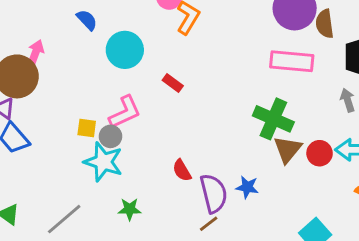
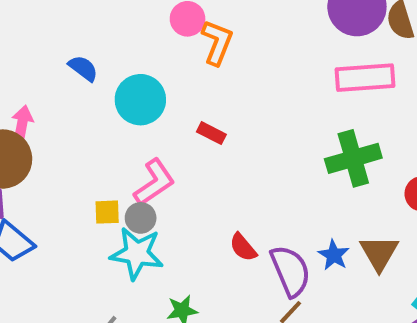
green cross: (273, 119) -> (353, 158), turned -30
brown triangle: (288, 149) -> (379, 253), moved
blue star: (247, 187) -> (334, 255), turned 30

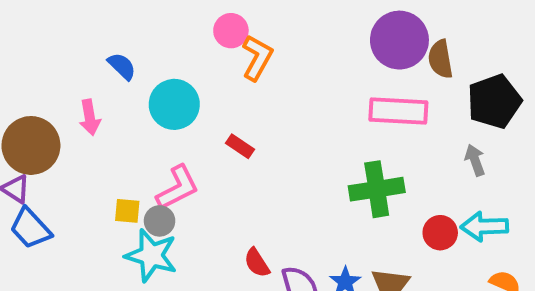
pink arrow: (22, 124) -> (90, 117), moved, turned 152

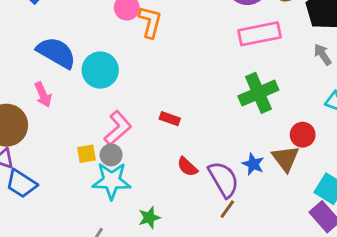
blue semicircle: (122, 66) -> (56, 53), size x1.8
red rectangle: (240, 146) -> (170, 119), moved
red circle: (440, 233) -> (303, 135), moved

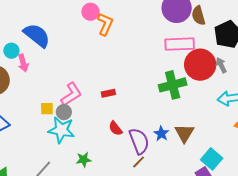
cyan circle: (100, 70) -> (11, 51), moved, size x0.6
red rectangle: (170, 119) -> (108, 93), turned -40
red circle: (303, 135) -> (200, 65), moved, size x1.8

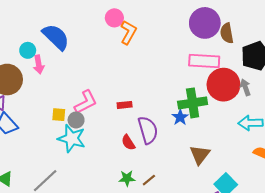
blue star: (161, 134) -> (180, 117), moved
purple semicircle: (139, 141) -> (148, 130), moved
green star: (84, 160) -> (127, 178), moved

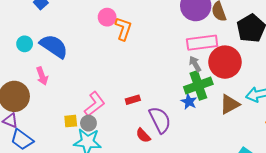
cyan circle: (28, 50) -> (25, 44), moved
gray arrow: (245, 87) -> (195, 64), moved
brown triangle: (200, 155) -> (230, 104), moved, turned 35

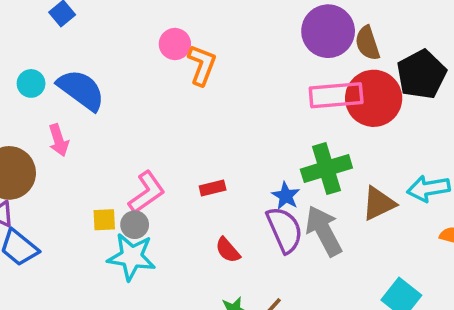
red circle: (225, 62) -> (374, 98), moved
gray arrow: (195, 64) -> (324, 231), moved, size x1.8
blue star: (189, 102) -> (286, 196), moved
purple semicircle: (160, 120) -> (284, 230), moved

